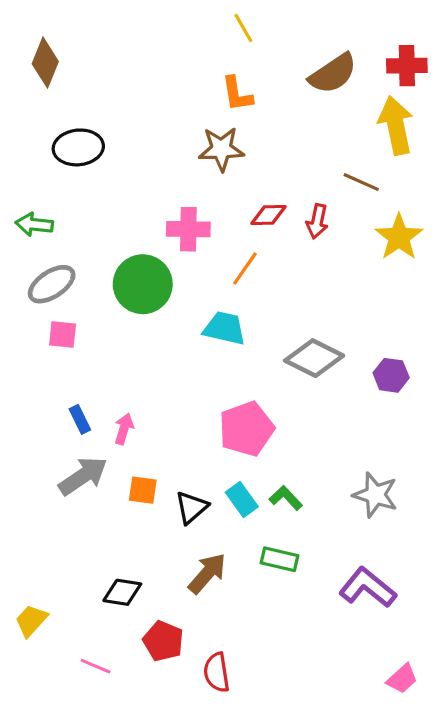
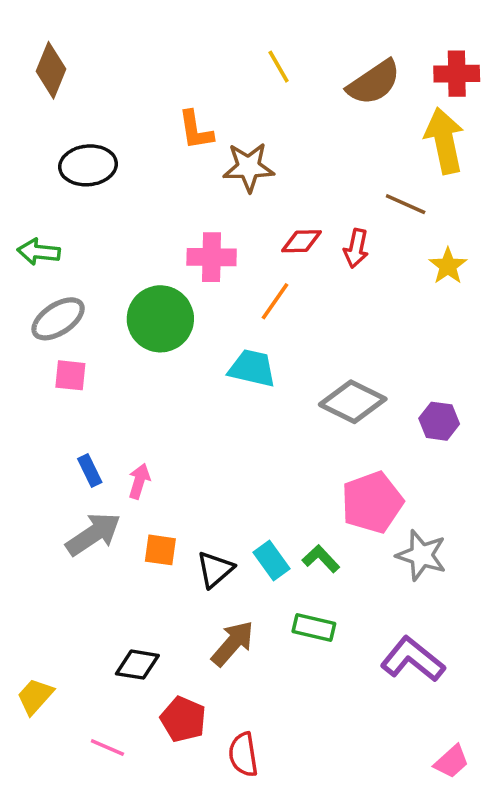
yellow line: (243, 28) -> (279, 67), moved
orange L-shape: (237, 94) -> (196, 130), moved
yellow star: (399, 237) -> (448, 266), size x0.7
pink pentagon: (246, 429) -> (372, 502), moved

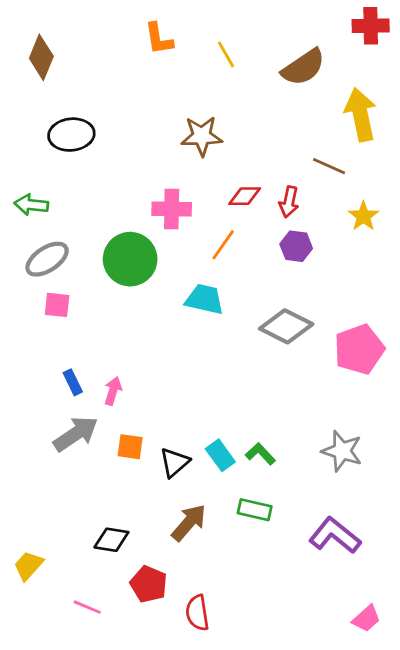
red cross: (457, 74) -> (371, 26), moved
orange L-shape: (196, 130) -> (159, 39), moved
purple hexagon: (439, 421) -> (296, 246), moved
pink pentagon: (372, 502) -> (359, 349), moved

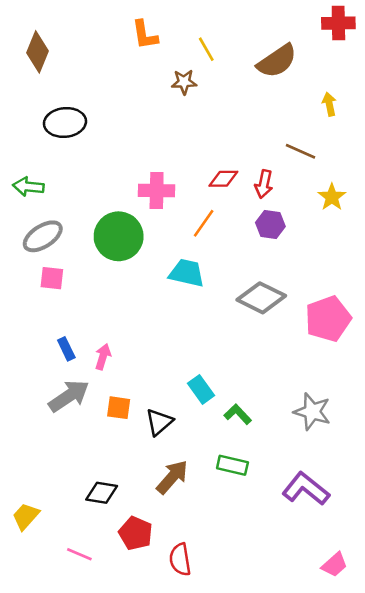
yellow arrow: (361, 115) -> (329, 104), size x0.5
brown star: (202, 136) -> (184, 82), moved, size x0.7
cyan rectangle: (220, 455) -> (201, 389), moved

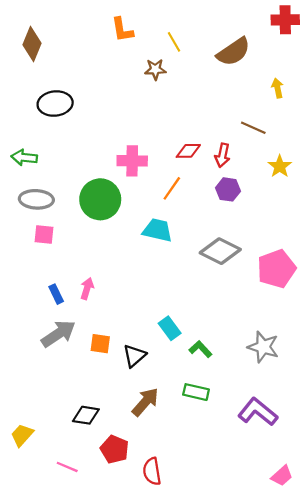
gray ellipse: (43, 236) -> (36, 199), turned 36
pink arrow: (103, 357) -> (87, 289), moved

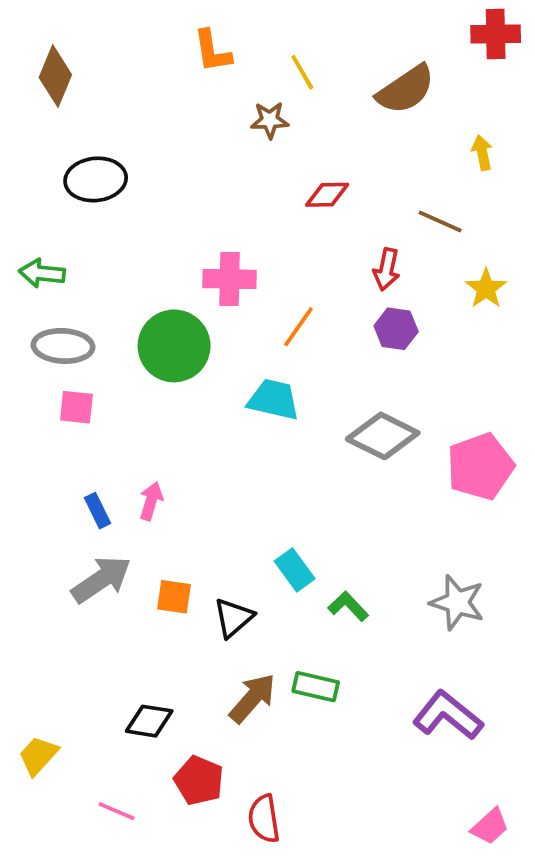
red diamond: (188, 151) -> (327, 195), moved
green rectangle: (196, 392) -> (316, 687), moved

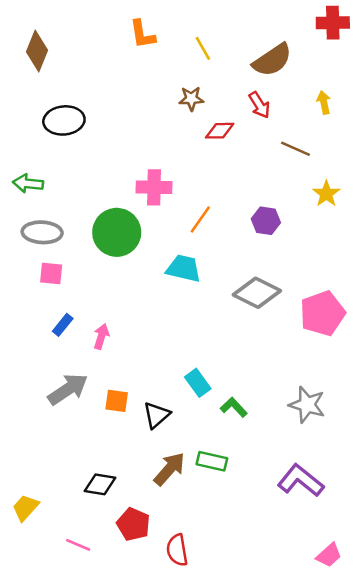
brown star: (270, 120) -> (191, 99), moved
red arrow: (386, 269) -> (259, 105), moved, turned -44
blue rectangle: (97, 511) -> (63, 325), moved, turned 65

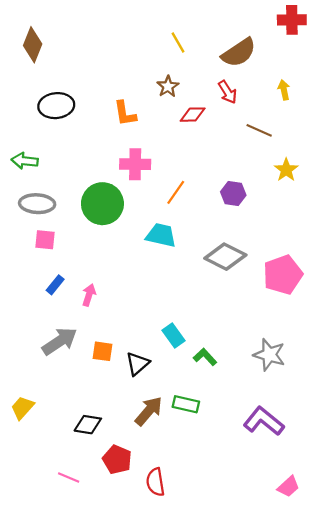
orange L-shape: (142, 34) -> (125, 113), moved
brown star: (191, 99) -> (168, 86), turned -30
yellow trapezoid: (25, 508) -> (22, 408), moved

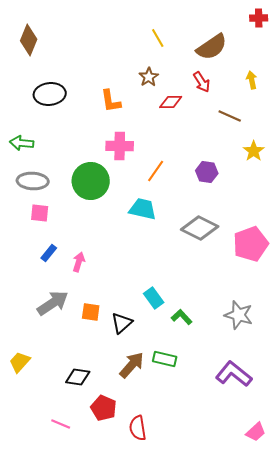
red cross: (292, 20) -> (259, 18), size x0.7

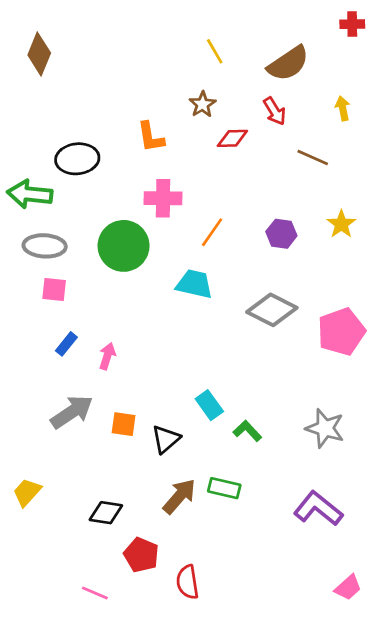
black ellipse: (50, 94) -> (77, 159), moved
green arrow: (22, 143) -> (30, 194), size x1.4
yellow star: (254, 151) -> (341, 224), moved
pink line: (61, 424) -> (95, 593), moved

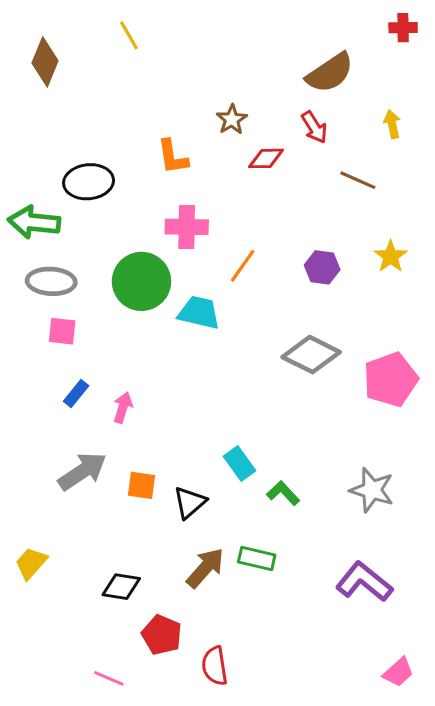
yellow line: (215, 51) -> (129, 35), moved
cyan trapezoid: (194, 284) -> (199, 313), moved

